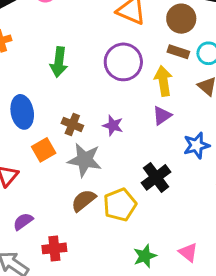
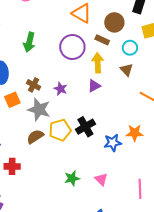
brown rectangle: (178, 52) -> (102, 40), moved
blue star: (196, 145) -> (113, 143), moved
yellow pentagon: (120, 205) -> (60, 130), moved

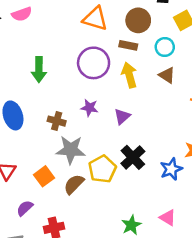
purple triangle: (94, 86) -> (122, 116), moved
purple star: (61, 89) -> (89, 108), moved
orange square: (12, 100) -> (44, 176), moved

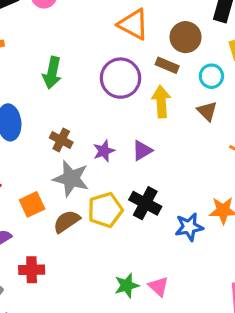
purple star: (89, 108) -> (104, 151), moved, turned 30
black cross: (133, 157) -> (145, 203), turned -30
pink triangle: (168, 218) -> (159, 287), moved

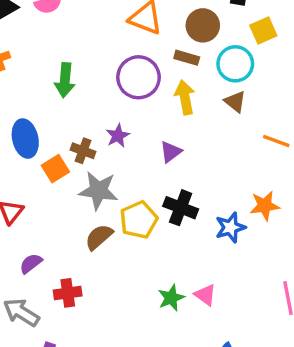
cyan circle: (211, 76) -> (235, 64), size x1.4
purple star: (104, 151) -> (118, 136), moved
orange square: (32, 204) -> (55, 169), moved

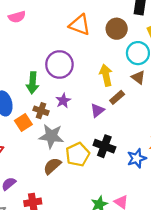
brown rectangle: (187, 58) -> (117, 97), moved, turned -56
purple circle: (139, 77) -> (59, 64), moved
green arrow: (65, 80) -> (33, 83), moved

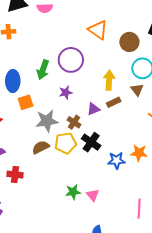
brown cross: (41, 111) -> (74, 122), moved
gray star: (51, 136) -> (47, 121), turned -30

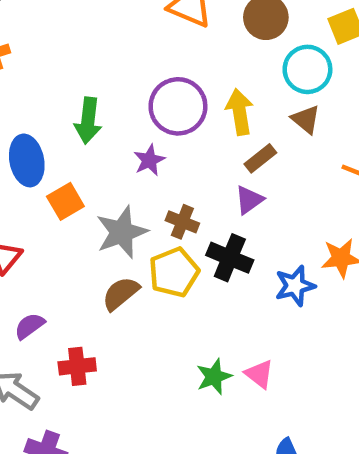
purple circle: (71, 60) -> (178, 106), moved
purple triangle: (93, 109) -> (249, 200), moved

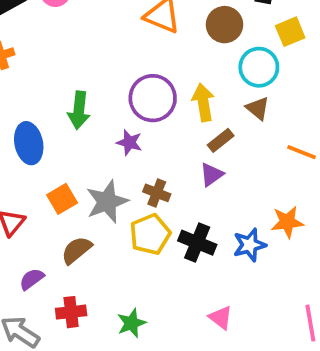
purple star: (149, 160) -> (129, 142), turned -30
orange square: (65, 201) -> (62, 199), moved
black cross: (230, 258) -> (197, 243), moved
brown semicircle: (121, 293) -> (76, 250), moved
green star: (214, 377) -> (131, 323), moved

